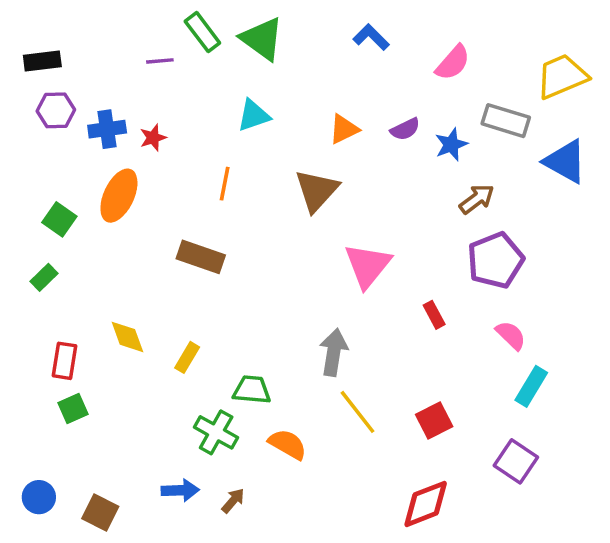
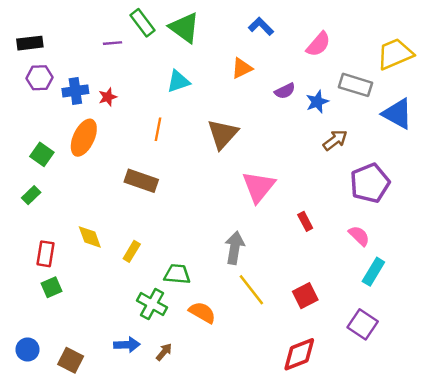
orange triangle: (344, 129) -> (242, 68), moved
purple pentagon: (495, 260) -> (370, 183), moved

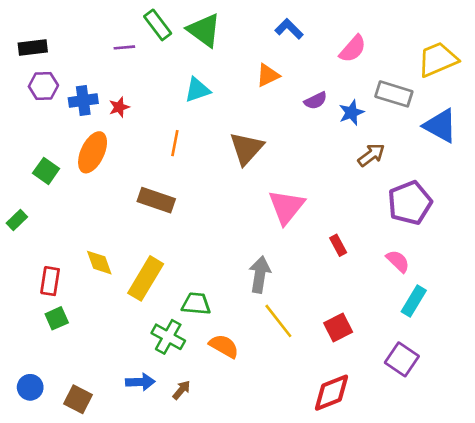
green rectangle: (31, 195) -> (17, 220), moved
yellow rectangle: (132, 251) -> (146, 278), size x1.8

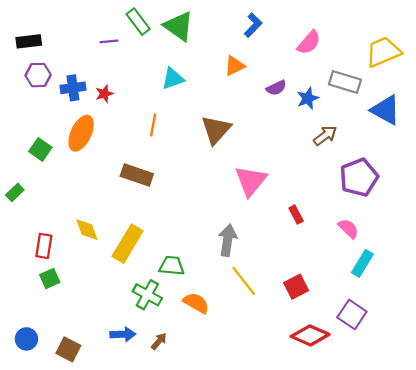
blue L-shape: (289, 29) -> (253, 25), turned 90
red diamond: (331, 393) -> (310, 335), moved, turned 45

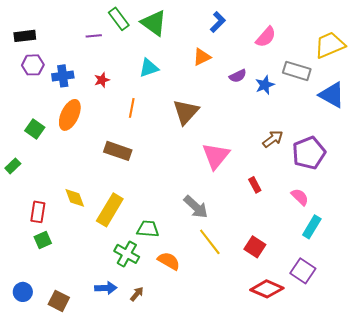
red star: (104, 94) -> (102, 80), moved
brown arrow: (325, 136) -> (273, 139), moved
gray arrow: (228, 240) -> (196, 207), turned 124
red square: (296, 287) -> (255, 247), turned -30

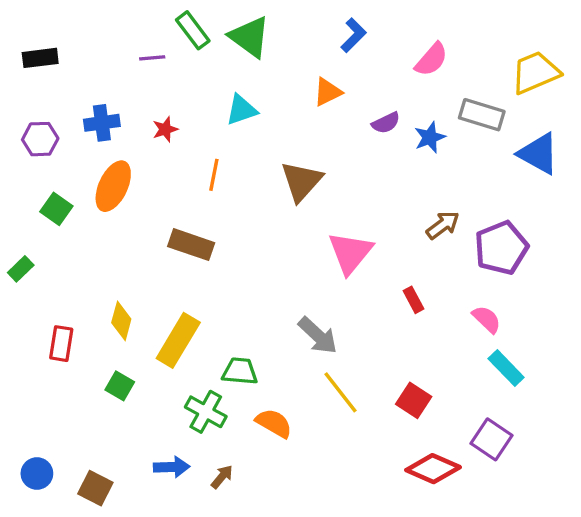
purple hexagon: (33, 65) -> (40, 139), moved
yellow diamond: (75, 198) -> (121, 321), turned 35
cyan rectangle: (312, 227) -> (506, 368), turned -75
green square: (43, 240) -> (120, 386), moved, turned -36

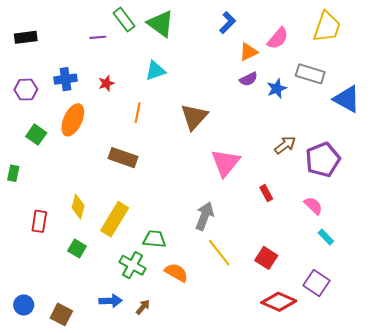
yellow trapezoid: (535, 72) -> (327, 27), moved, turned 132
orange triangle: (328, 92) -> (248, 52), moved
green rectangle: (21, 269) -> (13, 173), turned -35
gray arrow: (318, 336) -> (205, 216), turned -112
cyan rectangle: (506, 368) -> (326, 237), size x0.7

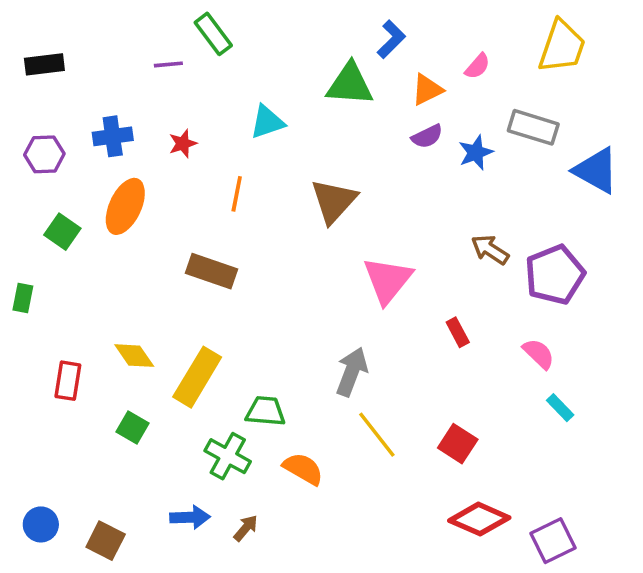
green triangle: (161, 24) -> (350, 84), moved, turned -32
pink semicircle: (278, 38) -> (477, 66), size x0.7
brown arrow: (285, 145) -> (490, 250), turned -110
yellow diamond: (78, 207) -> (134, 356), turned -50
purple square: (316, 283) -> (553, 541), moved, turned 30

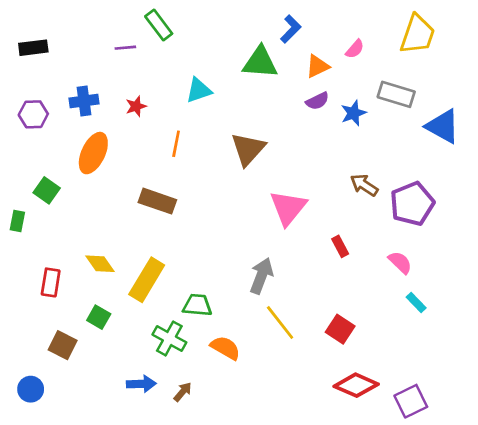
green square: (62, 232) -> (47, 190), moved
brown square: (106, 541) -> (63, 345), moved

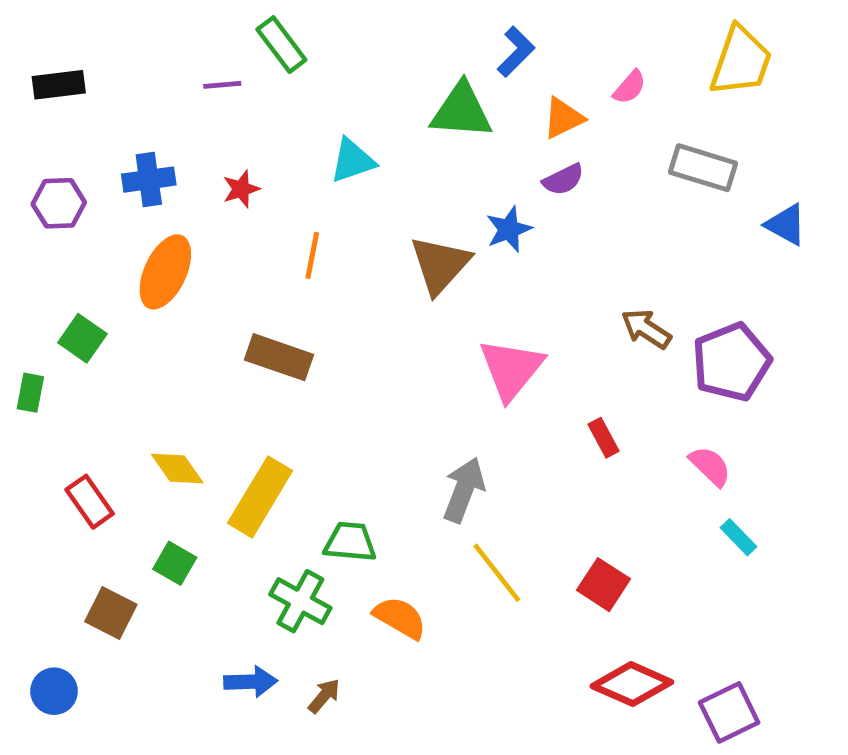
blue star: (353, 113) -> (509, 229), moved
blue triangle: (443, 126) -> (786, 225), size x0.7
red rectangle: (51, 282) -> (90, 502), turned -44

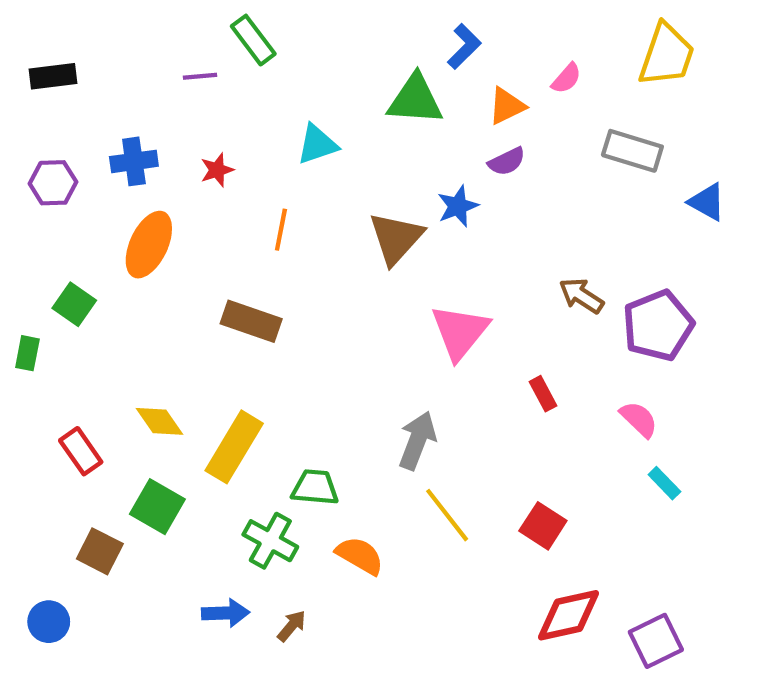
green square: (175, 563) -> (157, 507), size x1.4
red diamond: (632, 684) -> (569, 615), turned -36

